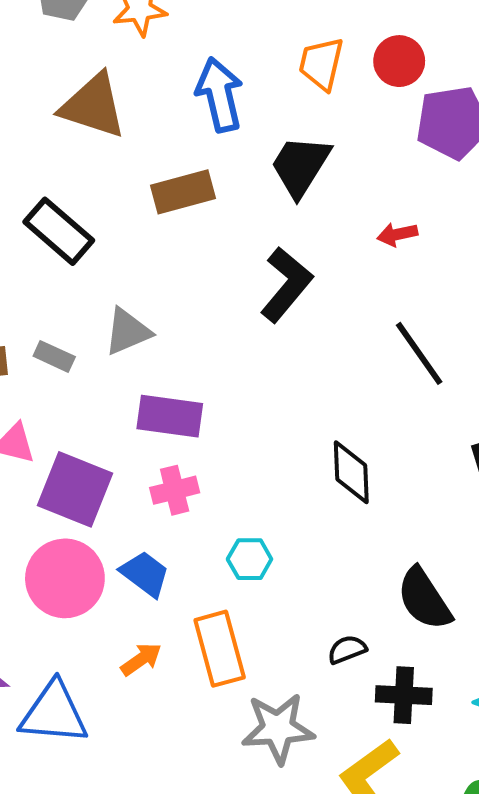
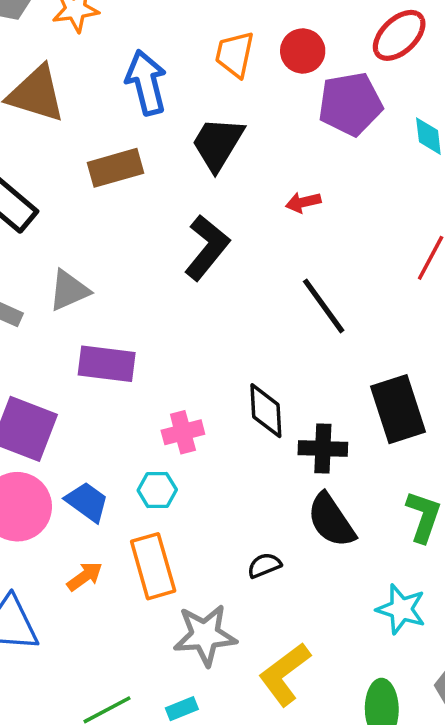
pink cross: (175, 490) -> (183, 432), moved
cyan hexagon: (250, 559) -> (157, 490), moved
black cross: (404, 695) -> (323, 449), moved

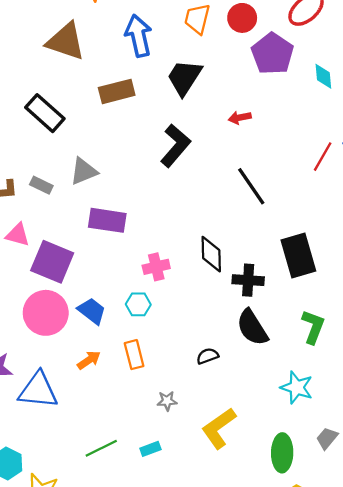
purple pentagon: (350, 104) -> (272, 54), turned -30
orange rectangle: (153, 566) -> (134, 355), size x0.7
gray star: (205, 635) -> (167, 401), size x0.5

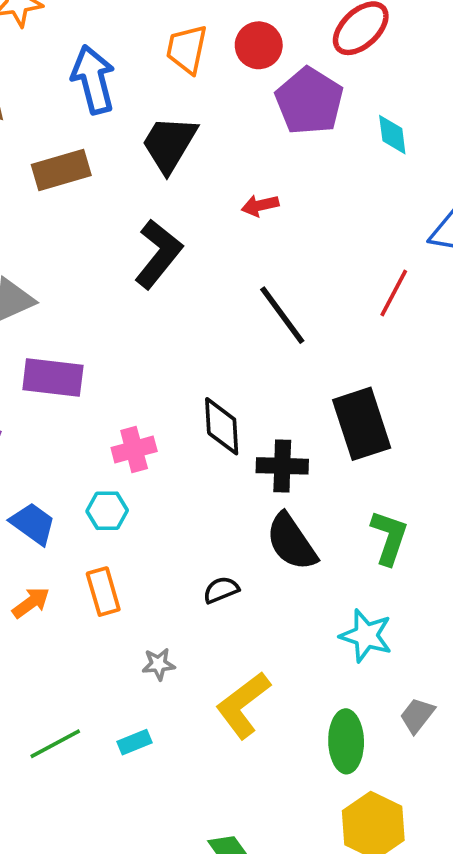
red line: (323, 157) -> (394, 293), moved

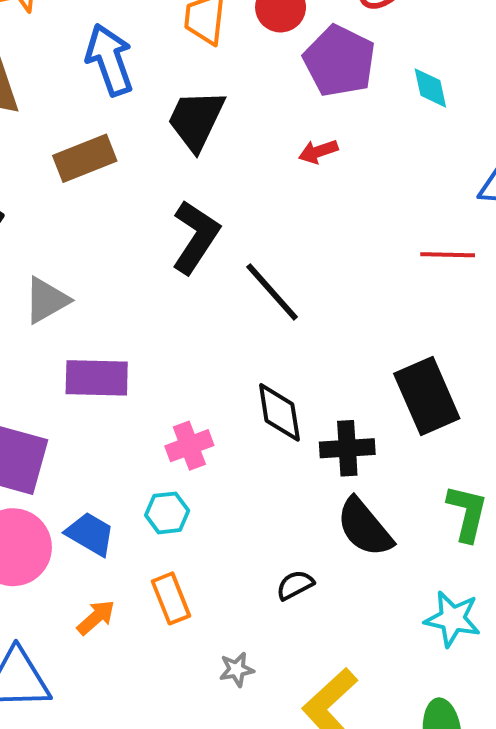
red arrow: (260, 205) -> (318, 152), moved
red line: (394, 293) -> (448, 255), turned 69
black line: (282, 315) -> (272, 292), moved

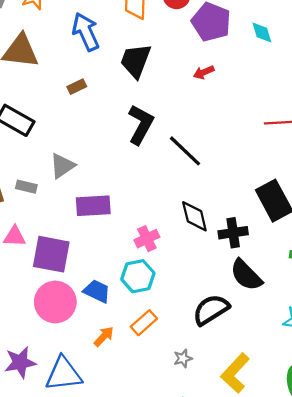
brown rectangle: (85, 158) -> (77, 87), size x0.6
cyan hexagon: (167, 513) -> (138, 276), size x1.4
black semicircle: (295, 585) -> (211, 310), size x1.8
orange rectangle: (171, 598) -> (144, 323), turned 75

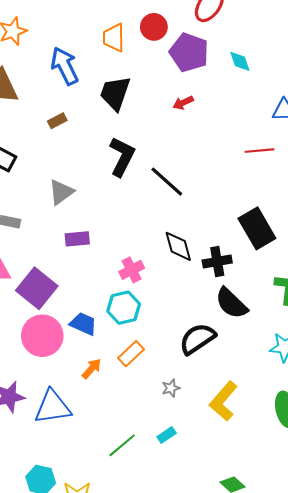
gray triangle: (62, 166) -> (61, 192), moved
purple rectangle: (93, 206) -> (77, 239), size x0.7
purple square: (51, 254) -> (37, 288), turned 30

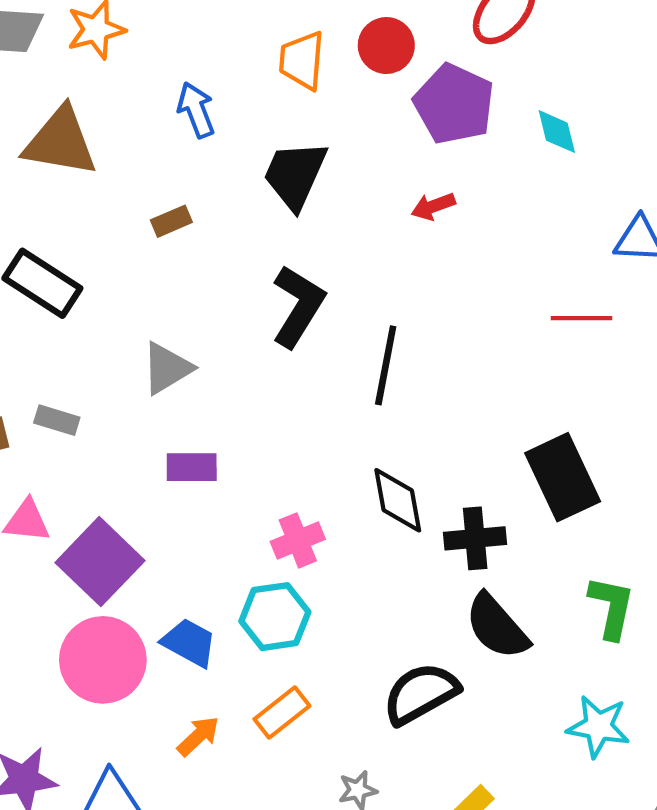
blue arrow: (65, 66) -> (196, 110), size x0.7
black line: (167, 182) -> (386, 365), turned 54

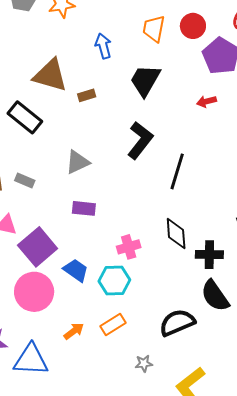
brown triangle: (60, 142) -> (50, 75), moved
blue trapezoid: (189, 643) -> (76, 270), moved

